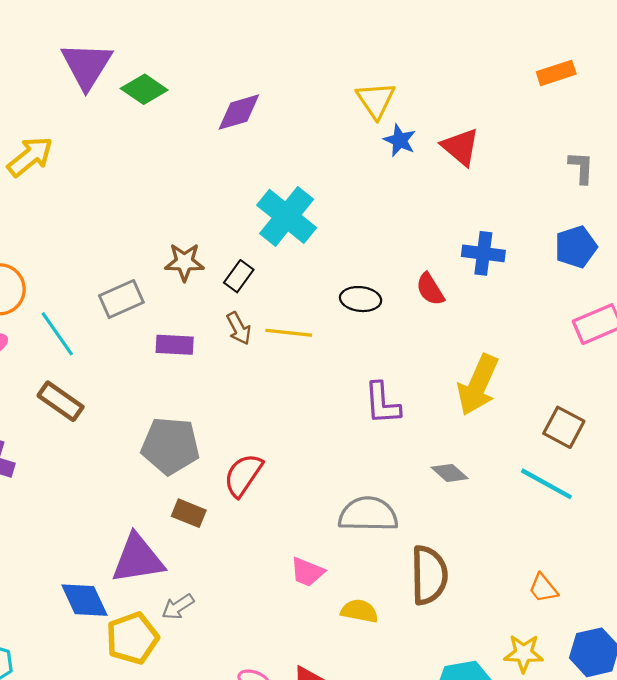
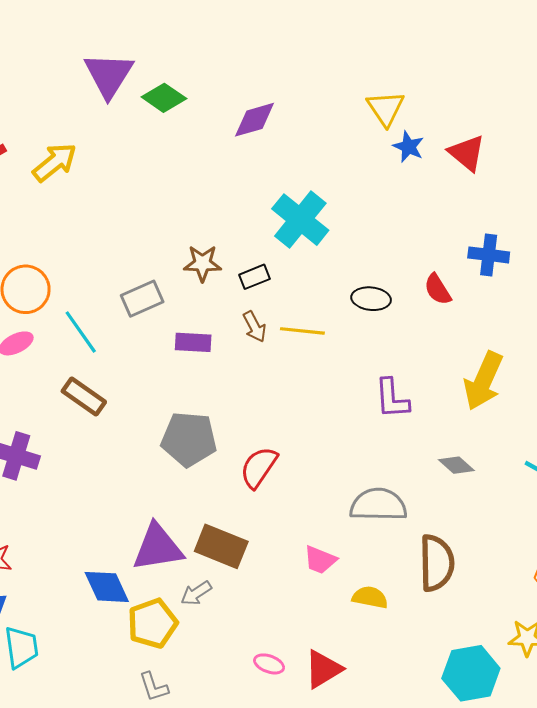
black rectangle: (239, 276) -> (254, 277), turned 32
brown rectangle: (189, 513) -> (221, 546), moved, size x1.6

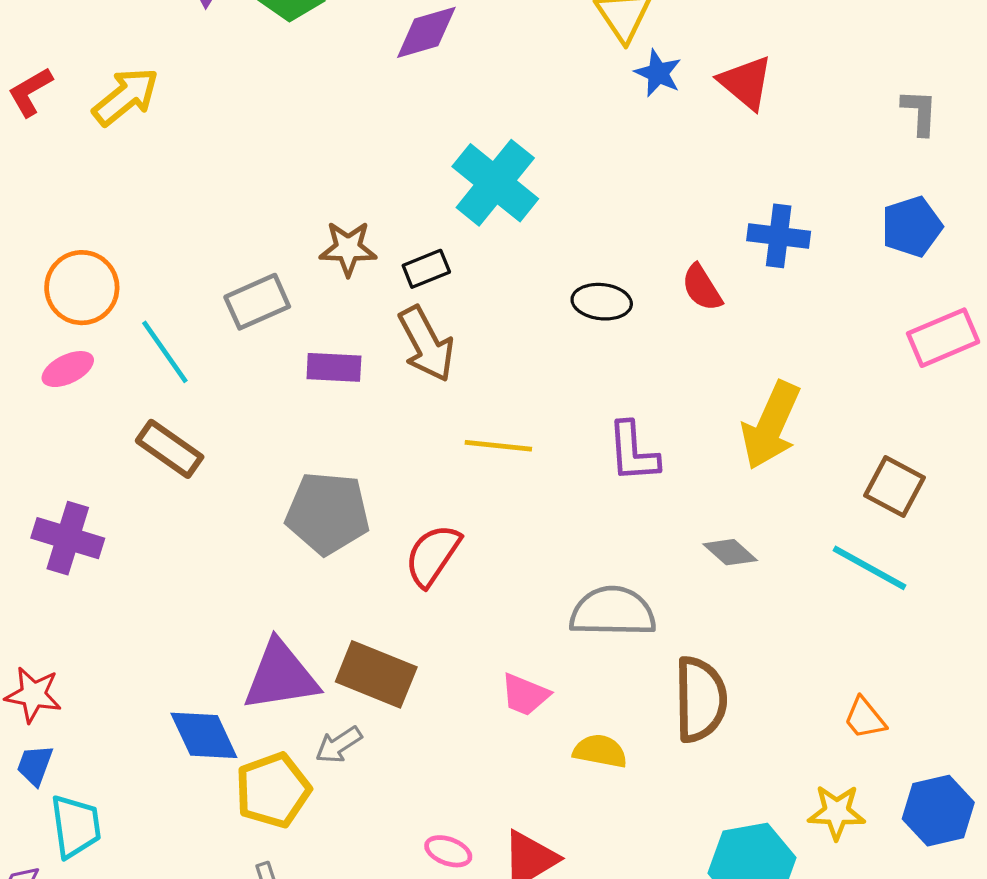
brown arrow: (254, 327) -> (426, 344), size x1.6
yellow line: (302, 331) -> (498, 446), moved

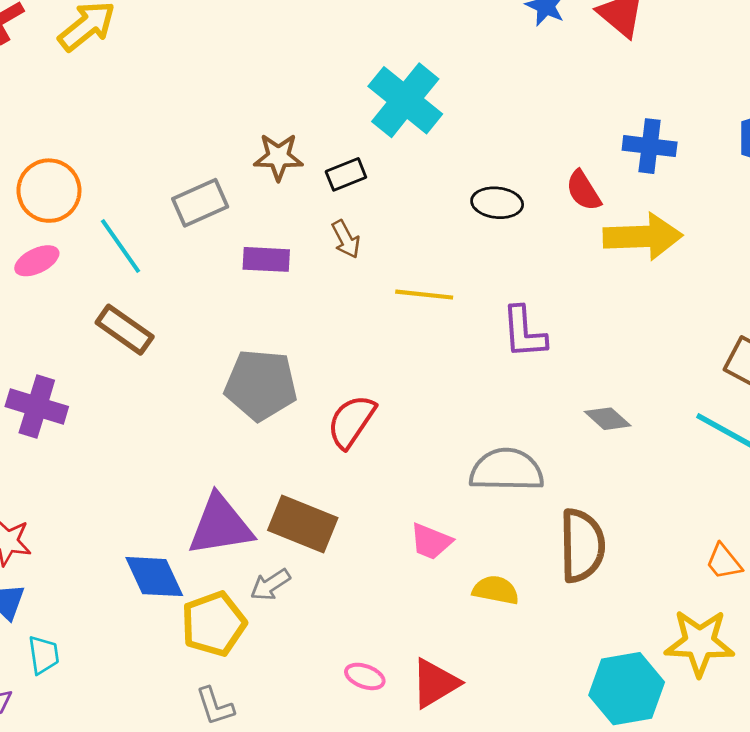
brown arrow: (426, 344) -> (346, 239), size x0.6
yellow arrow: (771, 425) -> (643, 236), moved, turned -116
yellow line: (498, 446) -> (424, 295), moved
yellow star: (837, 812) -> (699, 643), size x1.4
cyan trapezoid: (76, 826) -> (44, 655), size x0.7

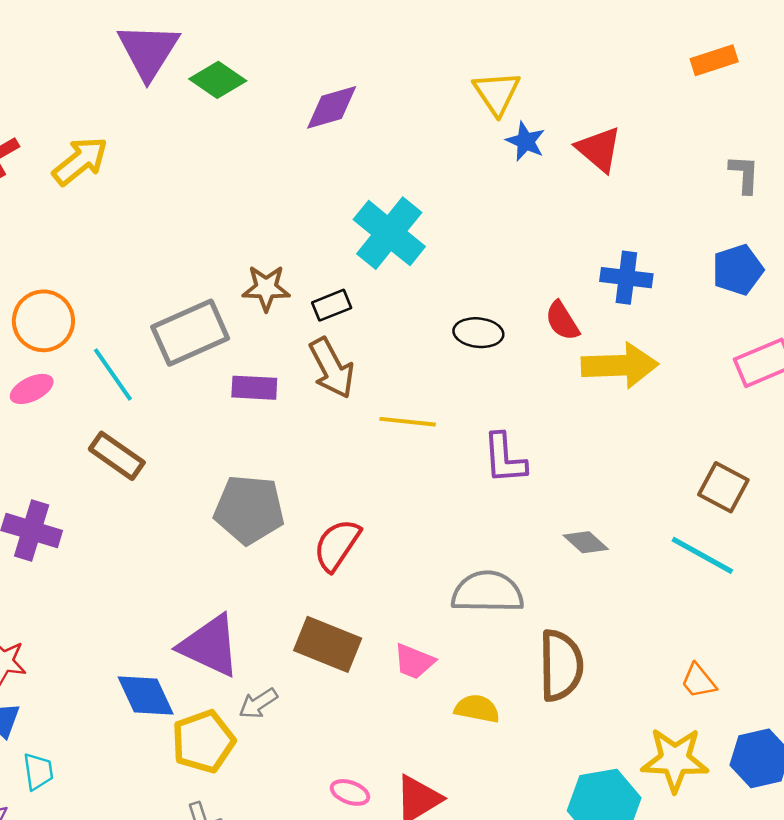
gray rectangle: (200, 203) -> (190, 333), size x1.4
brown arrow: (346, 239) -> (332, 368), size x1.6
brown rectangle: (303, 524) -> (328, 644), moved
purple triangle: (220, 525) -> (210, 646), turned 34

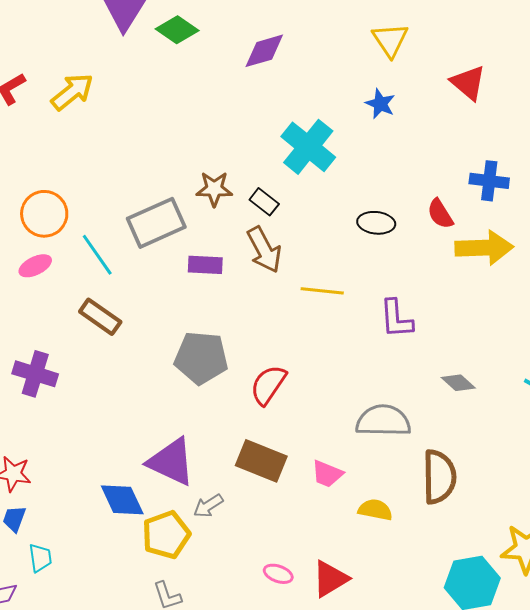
blue star: (526, 141) -> (380, 104), moved
black rectangle: (332, 305) -> (264, 202), turned 60

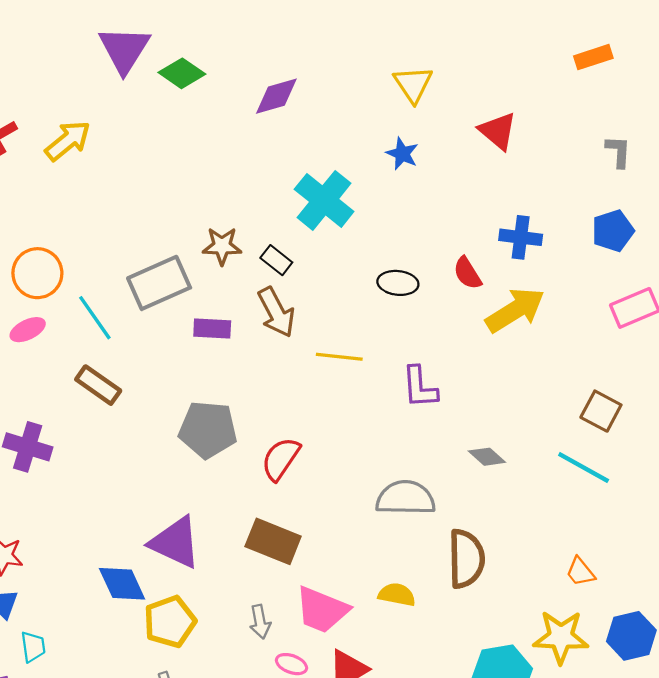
yellow arrow: (484, 248) -> (515, 310), turned -30
pink trapezoid: (327, 474) -> (322, 610), moved, size x1.6
gray arrow: (208, 506) -> (260, 622), moved, turned -68

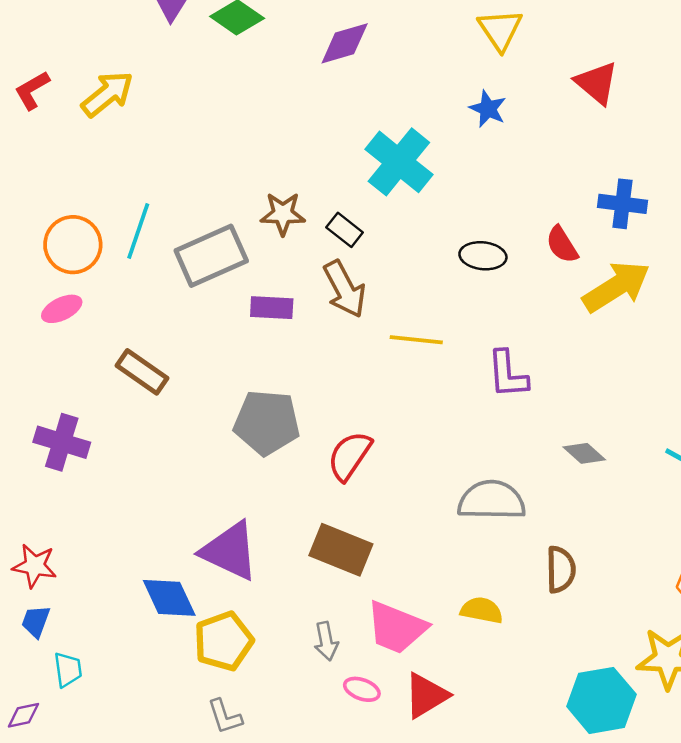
cyan line: (95, 318) -> (138, 231), moved, turned 54
brown semicircle: (466, 559) -> (561, 569), size x0.7

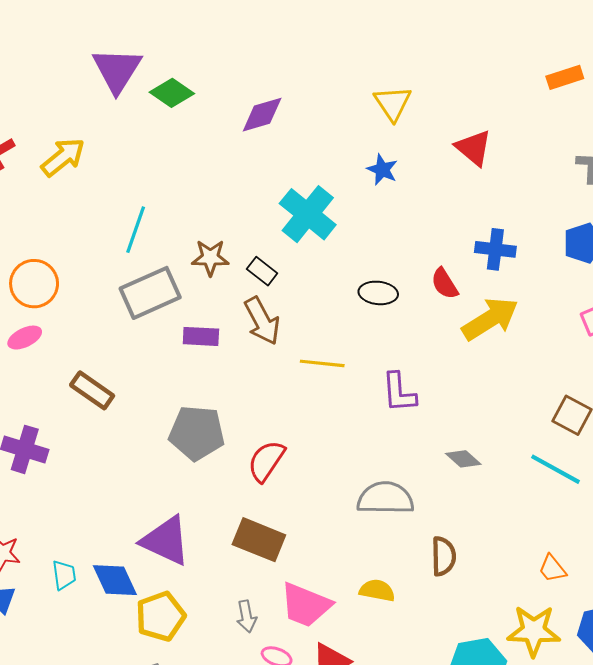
cyan line: (138, 231) -> (136, 230), moved
cyan trapezoid: (68, 670) -> (64, 575), moved

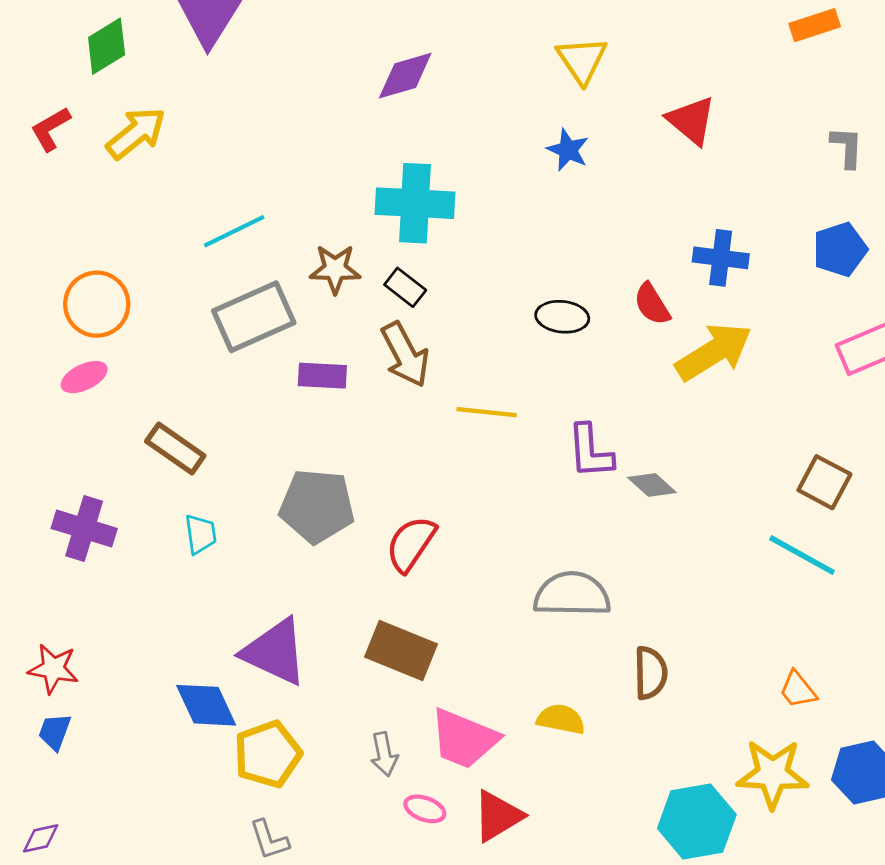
green diamond: (172, 93) -> (107, 46), moved, turned -66
cyan cross: (308, 214) -> (415, 203), moved, turned -36
cyan line: (136, 230) -> (234, 231), turned 45
gray diamond: (463, 459) -> (652, 485), moved
cyan trapezoid: (64, 575) -> (200, 534), moved

